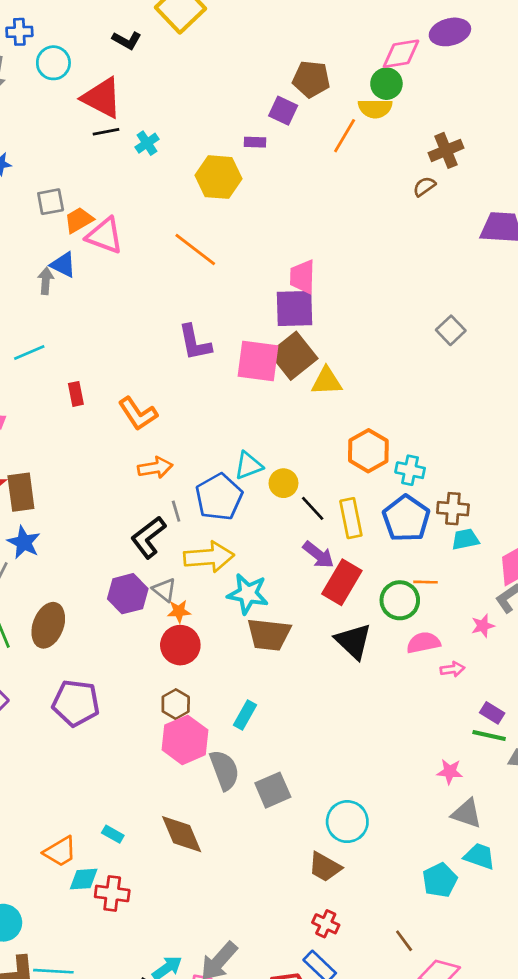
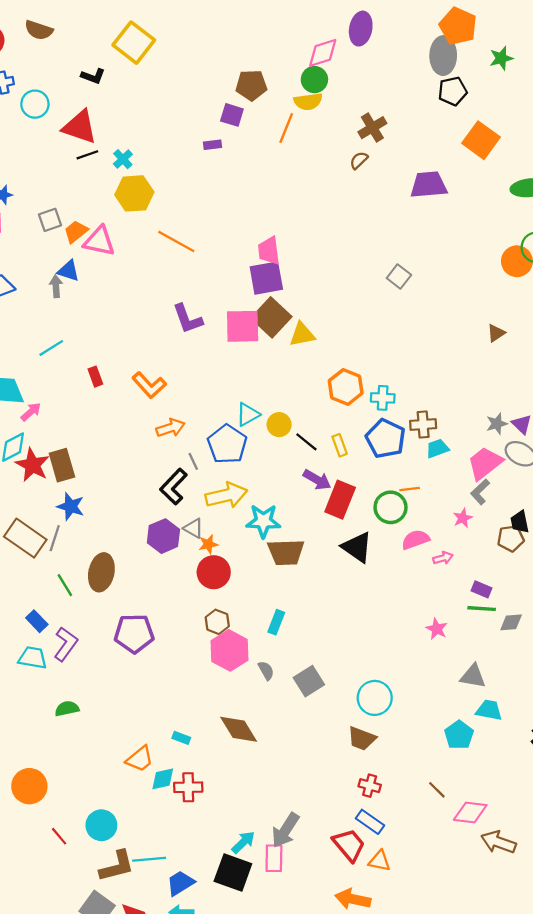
purple ellipse: (450, 32) -> (361, 29), turned -56
yellow hexagon: (219, 177) -> (134, 193), moved
yellow rectangle: (351, 518) -> (340, 445), size x0.7
gray semicircle: (224, 770) -> (266, 671), size x0.6
pink star: (450, 772) -> (437, 629), moved, turned 30

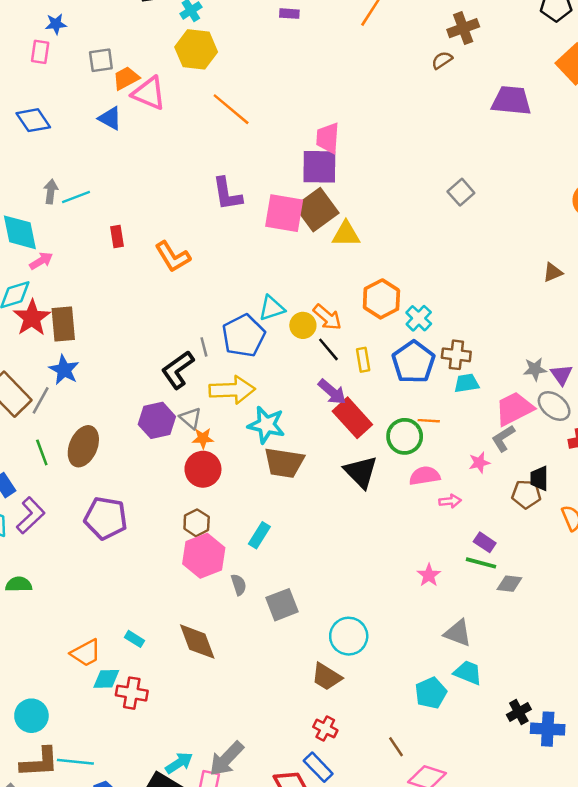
gray arrow: (56, 286) -> (51, 191), moved
cyan cross: (383, 398) -> (419, 318), turned 30
orange arrow: (170, 428) -> (327, 317), moved, turned 48
red rectangle: (340, 500) -> (352, 418), turned -75

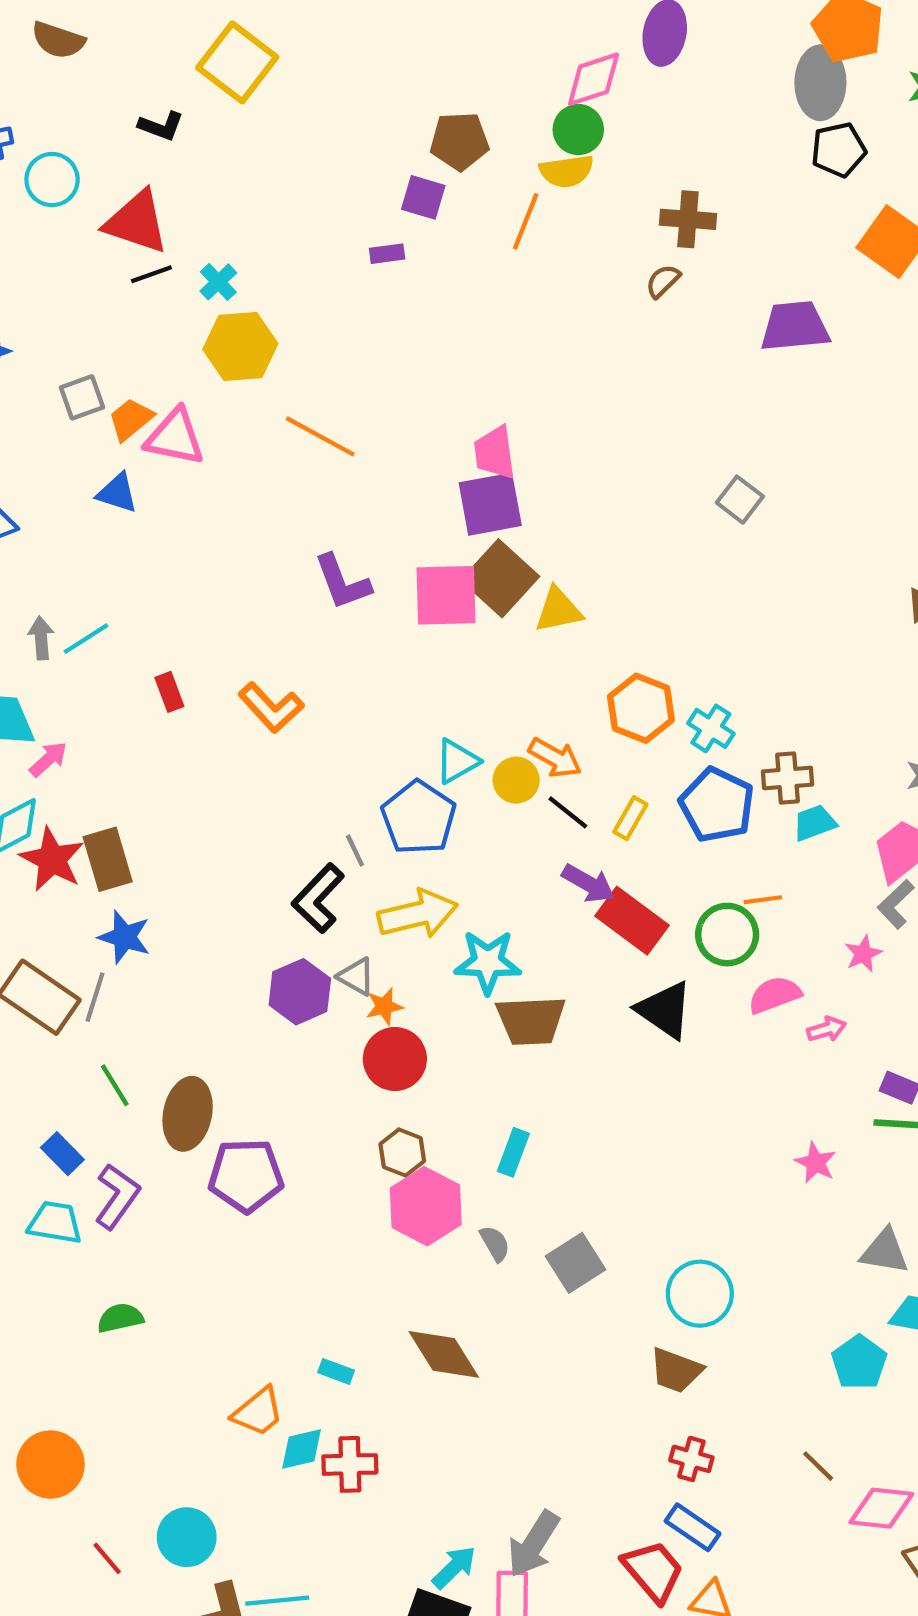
brown cross: (463, 28) -> (688, 219), turned 36
yellow rectangle: (363, 360) -> (630, 818), turned 50
brown ellipse: (83, 446) -> (188, 1114), moved

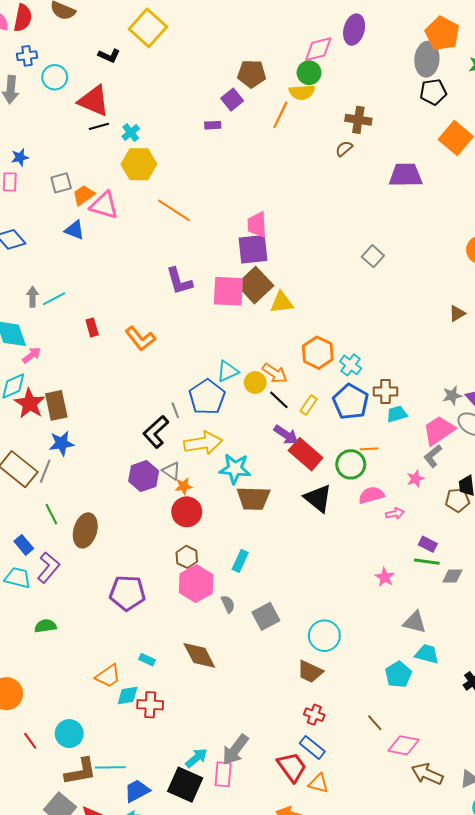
purple square: (423, 197) -> (232, 100), turned 30
blue star: (124, 937) -> (62, 443), turned -30
purple pentagon: (246, 1175) -> (127, 593), moved

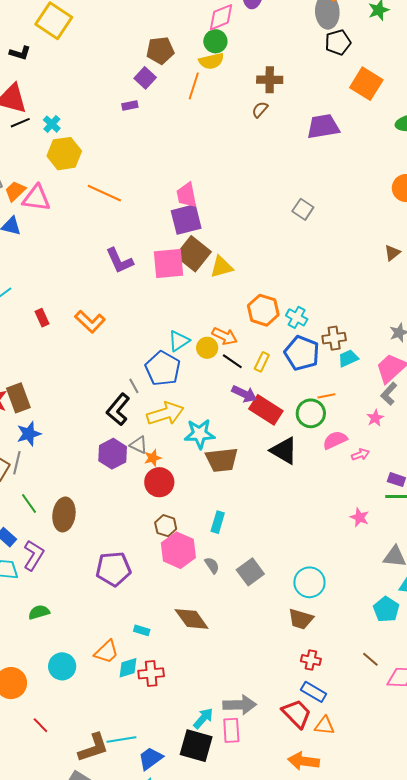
cyan circle: (69, 734) -> (62, 666), moved
gray arrow: (235, 750) -> (240, 705), turned -120

